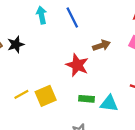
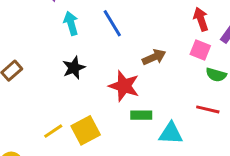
black star: (16, 44) -> (74, 68), moved
green rectangle: (86, 99) -> (141, 115), moved

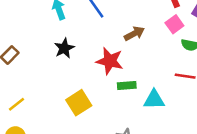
pink square: (200, 50) -> (174, 24), turned 36
yellow line: (53, 131) -> (16, 104), moved

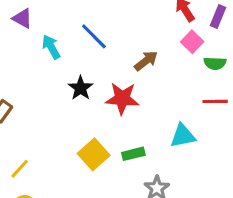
black star: (64, 48) -> (81, 88), moved
green rectangle: (127, 86) -> (133, 154), moved

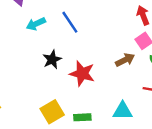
cyan arrow: (51, 47) -> (36, 24), turned -96
brown arrow: (146, 61) -> (125, 60), moved

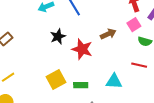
brown arrow: (125, 60) -> (108, 34), moved

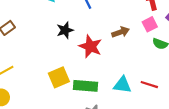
red line: (139, 65) -> (149, 85), moved
green rectangle: (81, 85) -> (85, 86), size x1.5

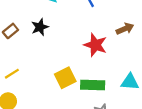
black star: (65, 30) -> (40, 27), moved

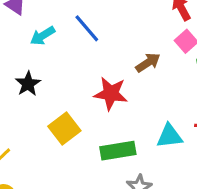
yellow square: (65, 78) -> (64, 128), moved

